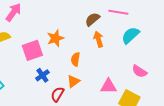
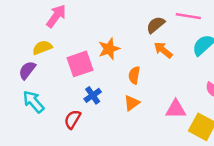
orange arrow: (98, 39) -> (163, 50), turned -35
red semicircle: (57, 94) -> (73, 119), moved

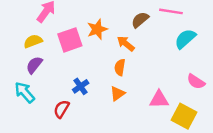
orange star: (109, 49) -> (97, 29), moved
orange arrow: (163, 50) -> (126, 44), moved
pink square: (80, 64) -> (70, 40), moved
purple semicircle: (27, 70) -> (34, 65), moved

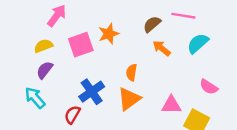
orange arrow: (126, 44) -> (162, 48), moved
blue cross: (81, 86) -> (92, 92), size x1.5
orange triangle: (117, 94) -> (129, 99), size x1.5

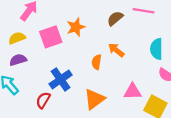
cyan semicircle: (198, 43) -> (157, 49), moved, turned -48
orange arrow: (162, 48) -> (116, 50), moved
purple semicircle: (45, 70) -> (18, 60), turned 35
orange triangle: (129, 99) -> (94, 99), moved

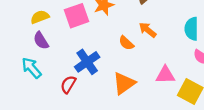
purple semicircle: (18, 60) -> (41, 41), turned -105
orange semicircle: (97, 62) -> (126, 43), turned -56

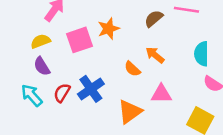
pink triangle: (165, 75) -> (161, 94), moved
red semicircle: (68, 84) -> (62, 93), moved

